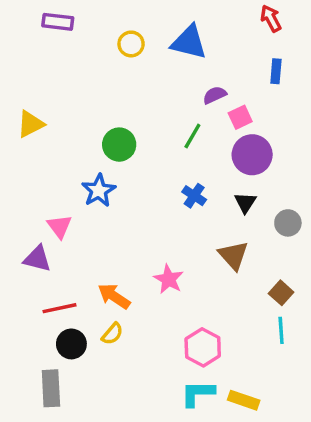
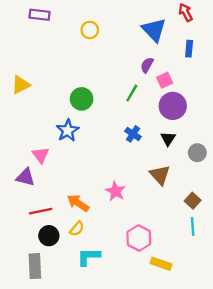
blue triangle: (189, 42) -> (154, 30), moved, turned 32
purple semicircle: (215, 95) -> (147, 65), turned -35
cyan L-shape: (198, 393) -> (89, 257), moved
yellow rectangle: (244, 400) -> (161, 264), moved

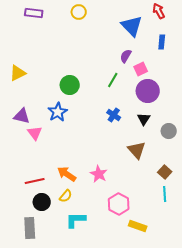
yellow circle: (90, 30) -> (79, 12), moved
purple triangle: (25, 177) -> (22, 116), moved
pink star: (115, 191) -> (99, 174), moved

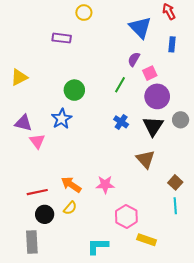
purple rectangle: (34, 13) -> (62, 38), moved
black triangle: (144, 119) -> (153, 126), size x1.5
gray circle: (169, 131) -> (181, 120), moved
pink star: (99, 174) -> (105, 185), turned -30
cyan L-shape: (76, 220) -> (98, 246), moved

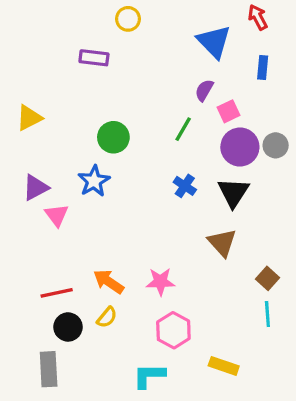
gray circle: (181, 120) -> (276, 145), moved
purple triangle: (23, 123) -> (36, 188), turned -42
pink hexagon: (126, 216) -> (173, 330), moved

